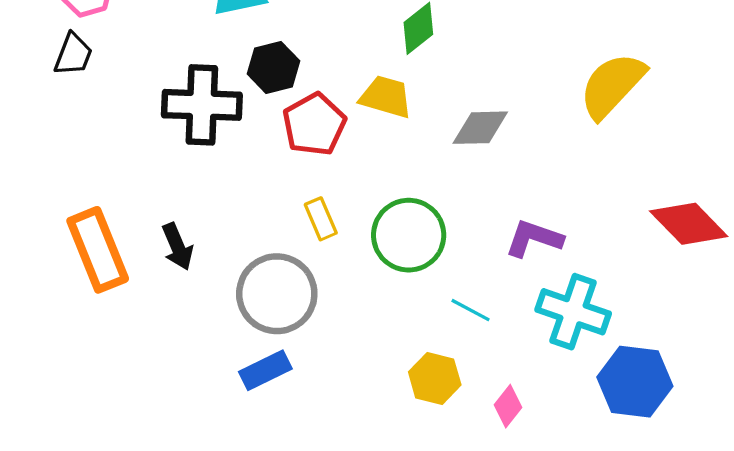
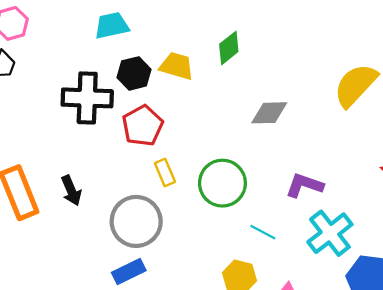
yellow trapezoid: (386, 97) -> (177, 66), moved
red pentagon: (314, 124) -> (143, 126), moved
cyan cross: (573, 312) -> (330, 233), turned 33

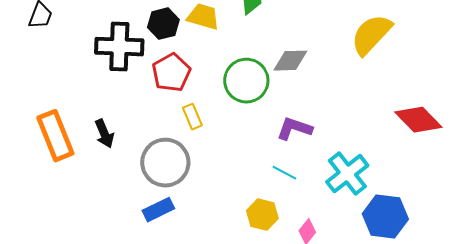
green circle: (222, 183) -> (246, 81), moved
purple L-shape: (304, 185) -> (294, 129), moved

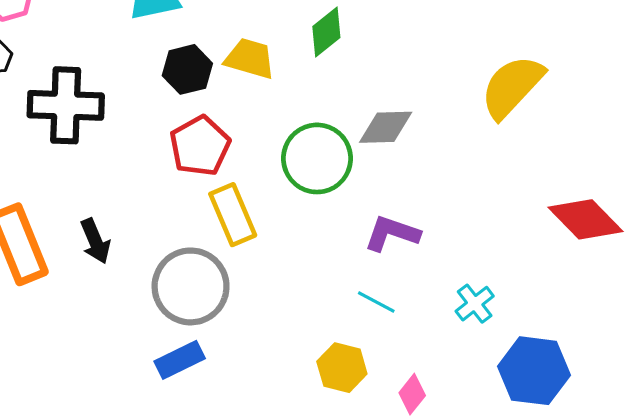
black cross: (119, 47) -> (66, 105), moved
yellow rectangle: (192, 117) -> (233, 215), size x1.5
cyan cross: (347, 174) -> (475, 304), size x0.6

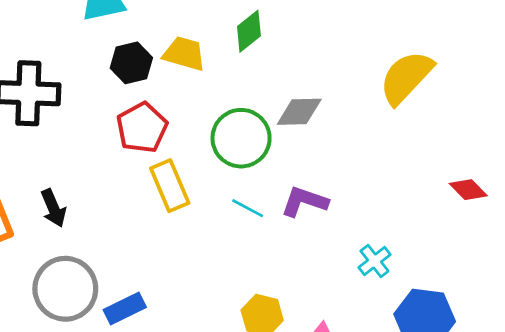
red diamond: (585, 219) -> (468, 190), size x0.6
gray circle: (191, 286) -> (65, 289), moved
cyan line: (376, 302) -> (248, 208), moved

